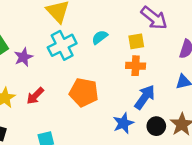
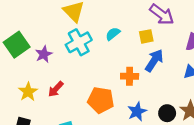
orange cross: (136, 66) -> (130, 76), moved
orange pentagon: (84, 92) -> (101, 100), moved
blue arrow: (145, 97) -> (154, 60), moved

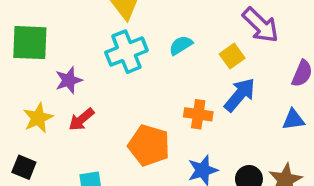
yellow square: (146, 36) -> (232, 56), turned -32
green square: (17, 45) -> (30, 43), turned 30
purple star: (44, 54) -> (69, 80), moved

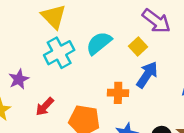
cyan semicircle: (181, 45) -> (99, 43), size x1.5
red arrow: (81, 119) -> (45, 107), moved

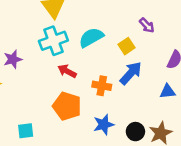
purple arrow: (156, 21) -> (147, 25), size x0.6
red arrow: (45, 107) -> (67, 71), moved, turned 66

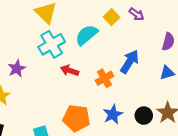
yellow square: (126, 46) -> (112, 17), moved
orange cross: (102, 86) -> (104, 78), turned -30
orange pentagon: (67, 106) -> (76, 118), moved

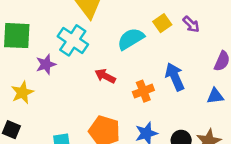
cyan cross: (52, 44) -> (73, 40), moved, turned -35
blue arrow: (130, 62) -> (175, 77), turned -65

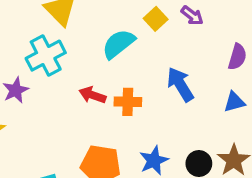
cyan cross: (73, 40) -> (46, 56), turned 36
orange cross: (143, 91) -> (128, 102), moved, turned 30

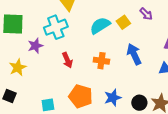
yellow square: (156, 19) -> (123, 22), moved
red arrow: (92, 95) -> (67, 60), moved, turned -140

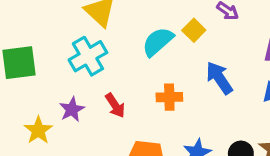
purple star: (35, 46) -> (72, 109), moved

